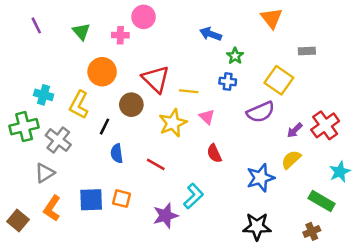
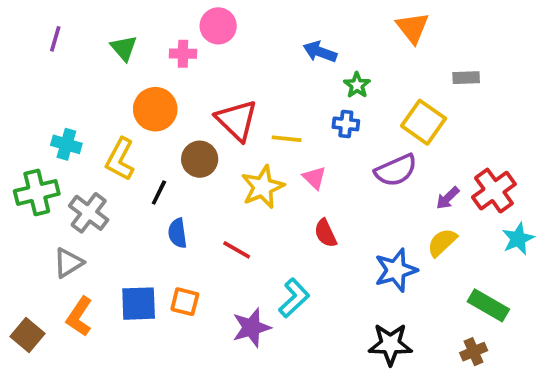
purple line: (36, 25) -> (55, 39), turned 42
cyan star: (340, 172) -> (518, 239), moved

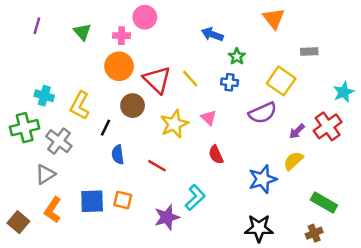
orange circle: (155, 109) -> (119, 66), moved
yellow line: (287, 139) -> (190, 79), moved, turned 42
cyan star: (518, 239) -> (344, 92), moved

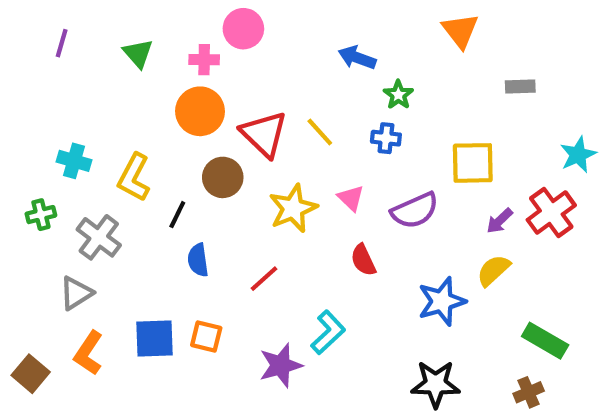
yellow square: (281, 81) -> (473, 163), moved, turned -36
purple semicircle: (263, 113) -> (415, 210), moved
green cross: (25, 128) -> (41, 215), size x0.6
red line: (157, 166) -> (264, 279), turned -72

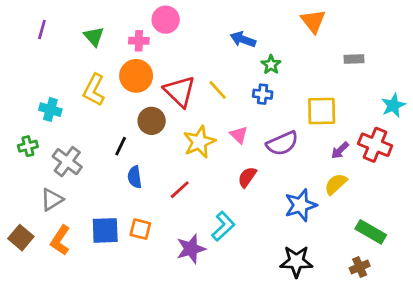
yellow L-shape: (134, 177) -> (94, 90), moved
red cross: (551, 213) -> (375, 145), turned -32
red semicircle: (363, 260) -> (247, 177), turned 60
brown square: (31, 374) -> (21, 238), moved

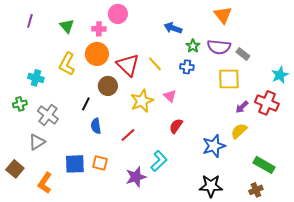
gray rectangle: (354, 59) -> (243, 54), moved, turned 40
purple semicircle: (282, 143) -> (219, 47), moved, turned 30
orange L-shape: (60, 240) -> (45, 183), moved

